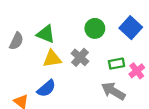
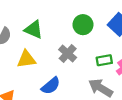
yellow triangle: (52, 59) -> (26, 59), moved
blue semicircle: (46, 88) -> (51, 86), moved

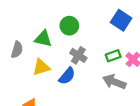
green circle: (83, 25) -> (69, 26), moved
blue semicircle: (51, 86) -> (67, 76), moved

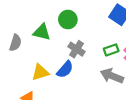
yellow triangle: (41, 67) -> (40, 72), moved

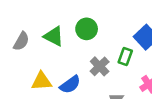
gray cross: (76, 49) -> (100, 66), moved
green rectangle: (111, 50) -> (125, 57), moved, turned -64

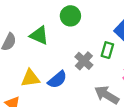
green circle: (87, 29) -> (70, 16), moved

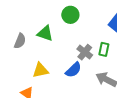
green rectangle: (107, 50) -> (104, 49), moved
blue semicircle: (57, 80) -> (73, 70), moved

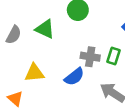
gray cross: (85, 52) -> (90, 57), turned -35

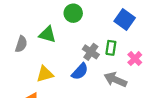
gray cross: (90, 57) -> (91, 52), turned 35

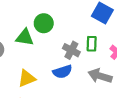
green circle: (73, 13) -> (44, 23), moved
blue semicircle: (80, 72) -> (62, 72), turned 36

